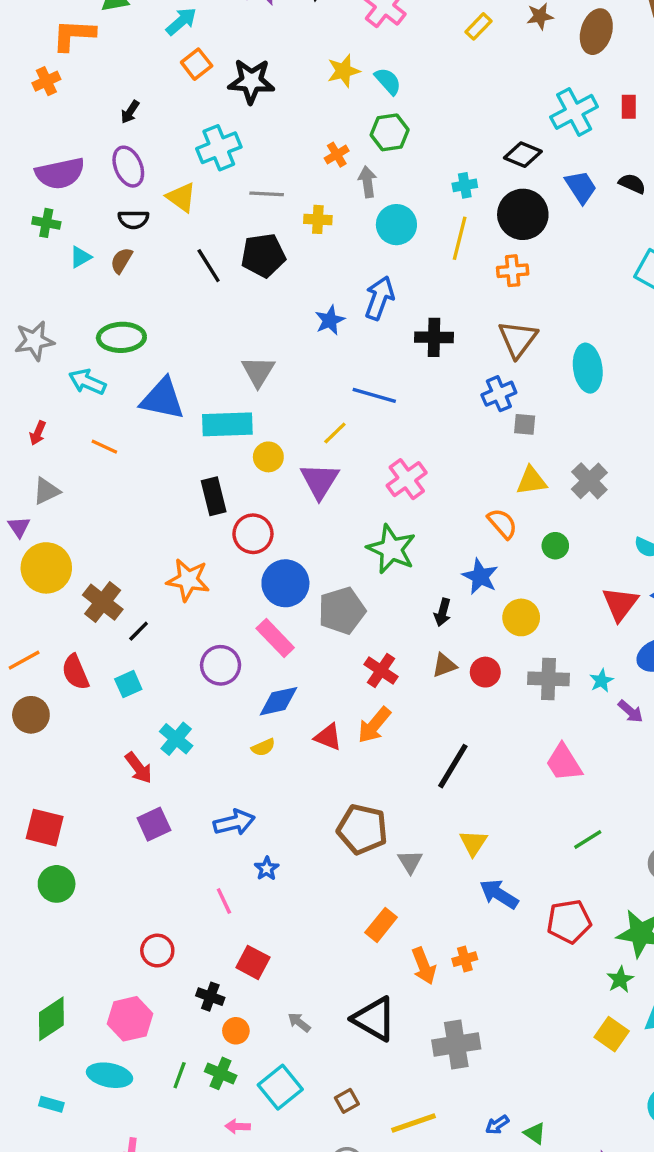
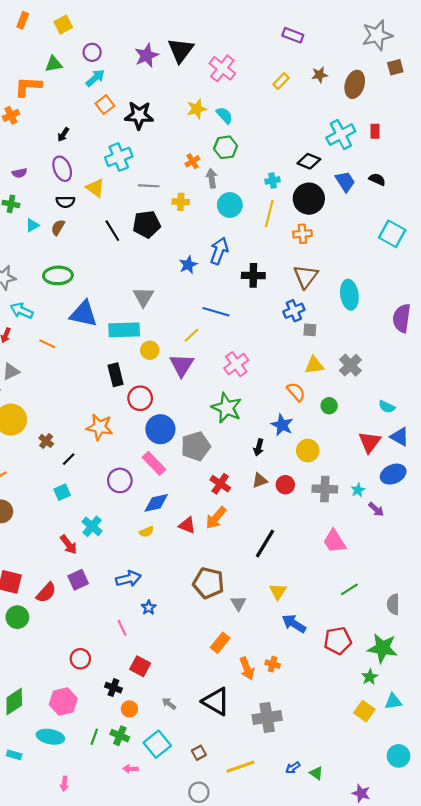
purple semicircle: (60, 173) -> (19, 173), size x0.5
cyan arrow: (87, 382) -> (22, 311), moved
brown cross: (103, 602) -> (46, 441), size x0.6
red semicircle: (75, 672) -> (46, 593), moved, turned -115
orange cross: (465, 959) -> (273, 664), turned 32

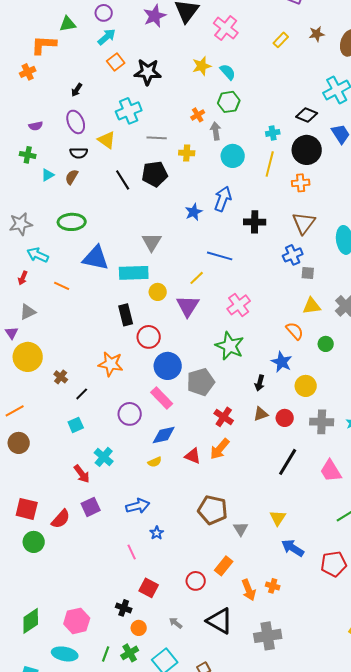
black line: (265, 543) -> (288, 462), moved
red circle: (80, 659) -> (196, 581), moved
green cross: (120, 736) -> (130, 653), turned 36

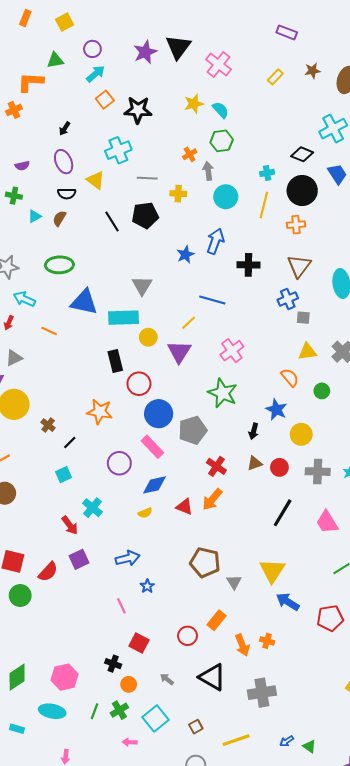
yellow triangle: (278, 518) -> (272, 571), size x1.5

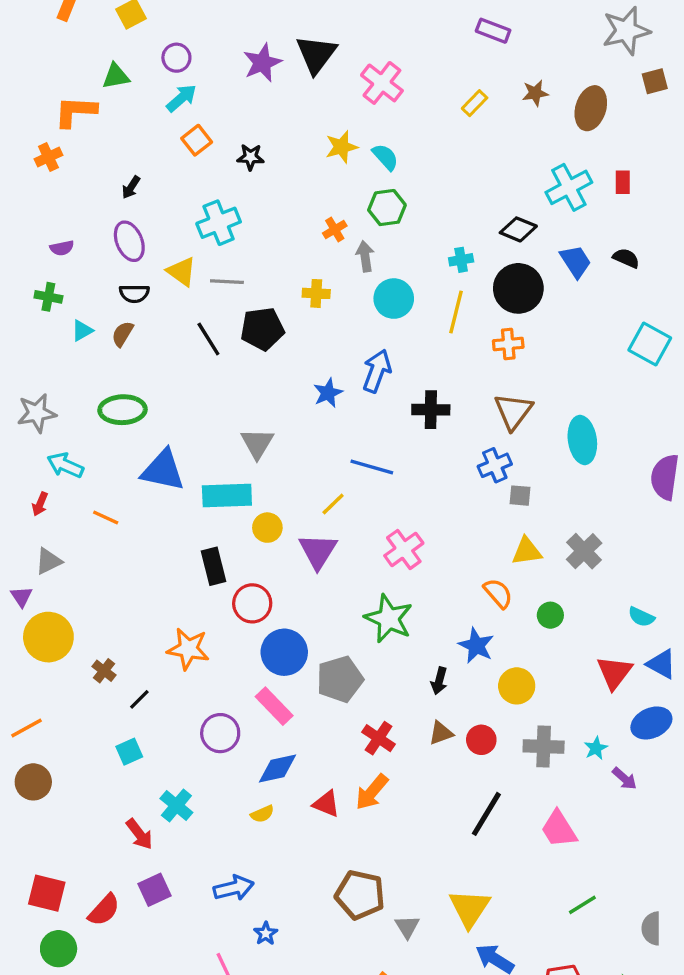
black star: (138, 110) -> (251, 157), size x0.6
gray line: (147, 178) -> (227, 282), moved

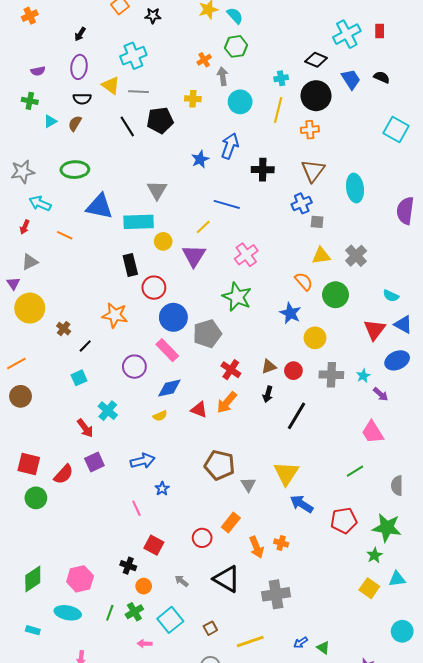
purple ellipse: (129, 241) -> (79, 67), turned 30
green circle: (550, 615) -> (336, 295), size x1.6
black arrow: (439, 681) -> (268, 394), moved
pink trapezoid: (559, 829) -> (372, 432), moved

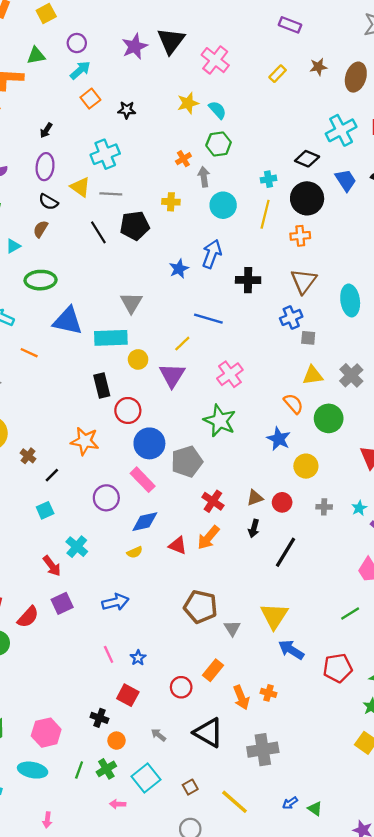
black semicircle: (82, 99) -> (48, 202), turned 30
cyan triangle: (50, 121) -> (13, 246), moved
gray cross: (331, 375) -> (324, 507), size x0.6
blue star: (162, 489) -> (138, 658), moved
yellow line: (250, 642) -> (234, 802), turned 60

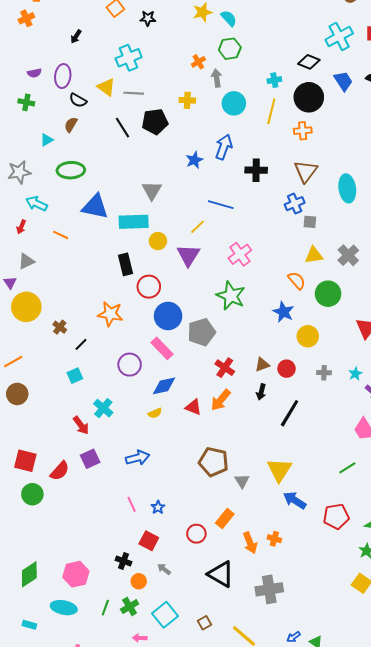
purple ellipse: (45, 167) -> (63, 76), moved
gray arrow: (158, 735) -> (164, 569), moved

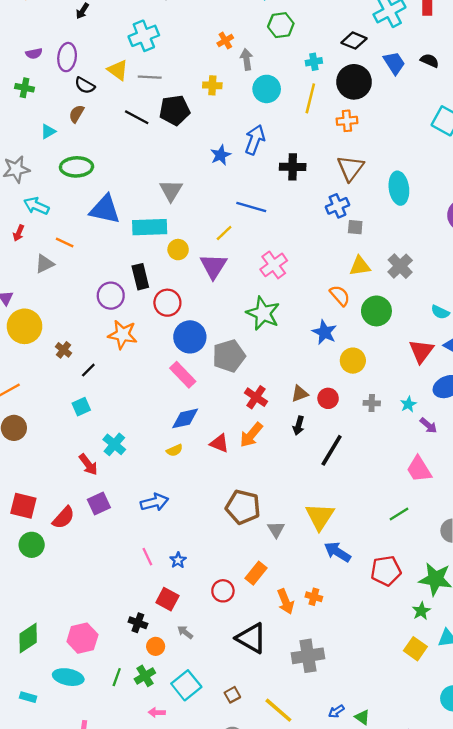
green hexagon: (230, 49) -> (281, 25), moved
black line: (122, 128) -> (137, 117), turned -30
gray triangle: (26, 261) -> (45, 264), moved
purple circle: (130, 365) -> (111, 296), moved

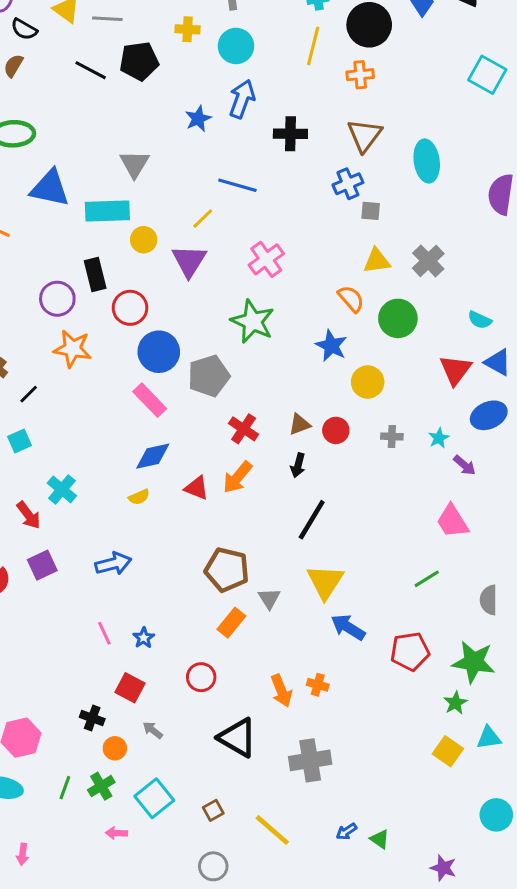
cyan circle: (267, 89) -> (236, 46), moved
black line: (332, 450) -> (312, 520), moved
orange rectangle: (256, 573) -> (231, 623), moved

